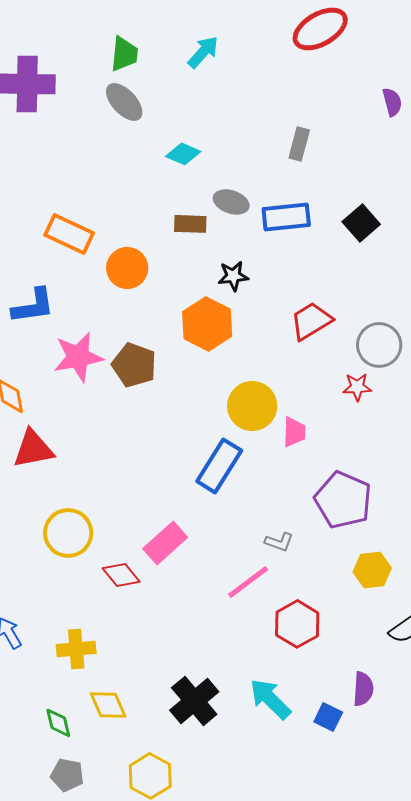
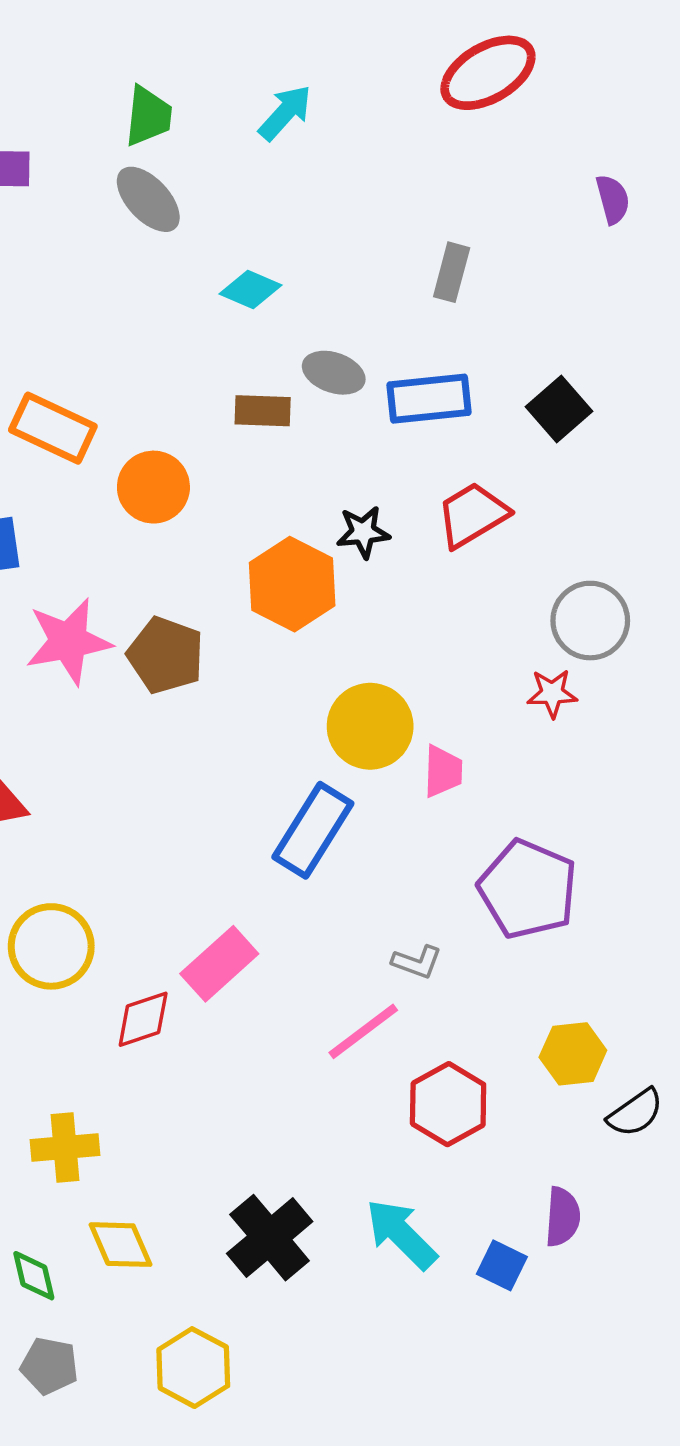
black star: (233, 276) -> (363, 532), moved
red trapezoid: (311, 321) -> (472, 515), moved
yellow hexagon: (372, 570) -> (573, 1054), moved
red diamond: (121, 575) -> (143, 1019), turned -69

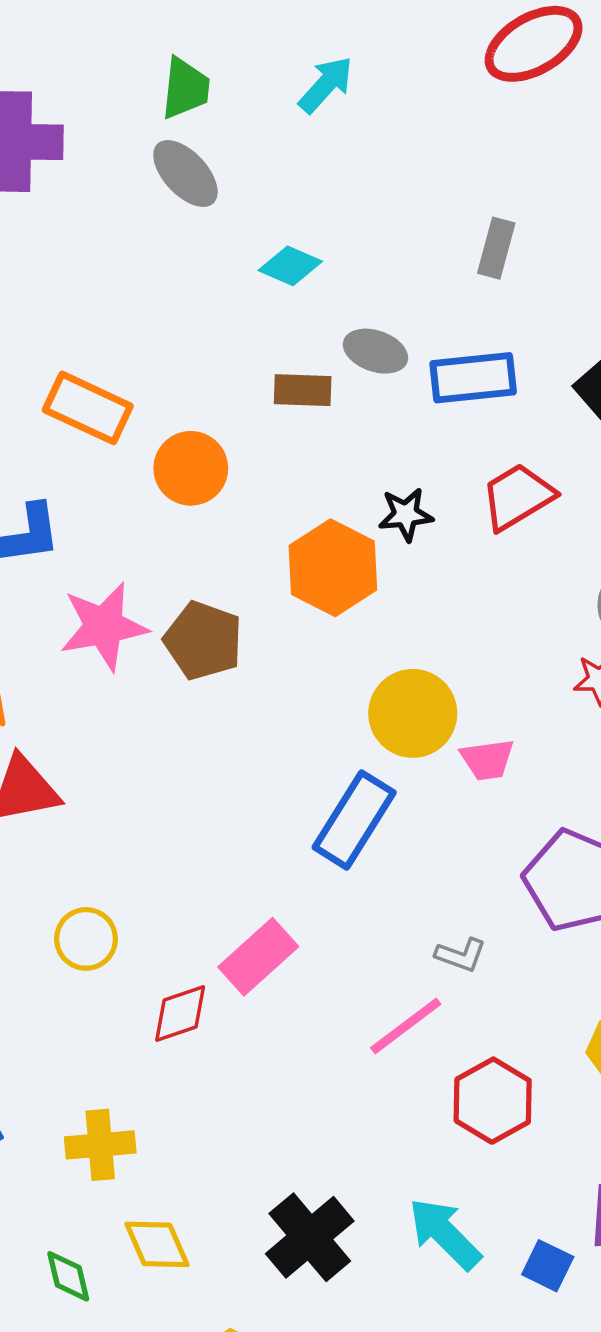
pink trapezoid: (443, 771) -> (487, 760), turned 80
yellow circle: (51, 946) -> (86, 939), size x0.7

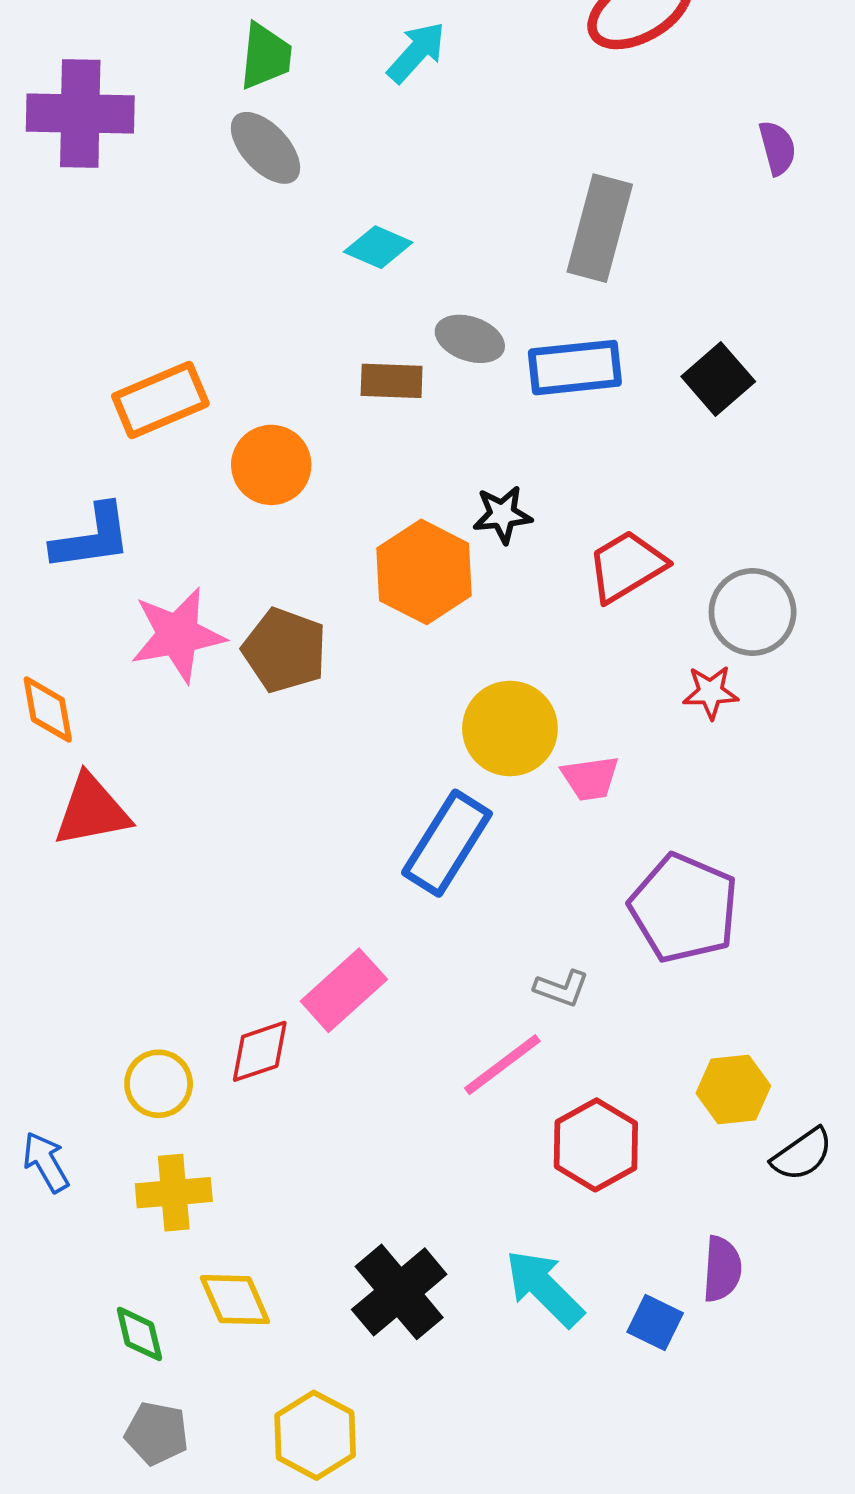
gray rectangle: (496, 248) -> (600, 228), size x1.6
orange rectangle: (88, 408) -> (160, 400), turned -48
red trapezoid: (518, 497) -> (626, 566), moved
yellow circle: (86, 939) -> (159, 1084), moved

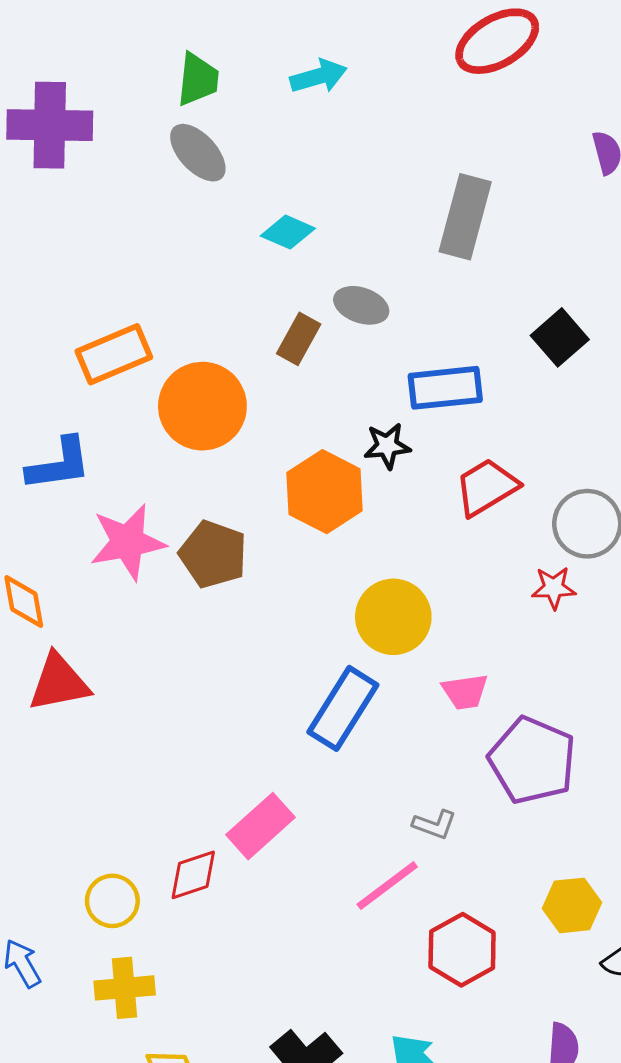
cyan arrow: (416, 52) -> (318, 76), turned 32
blue rectangle: (575, 368) -> (445, 388), moved
brown rectangle: (392, 381) -> (299, 339), turned -63
orange circle: (271, 465) -> (202, 406), size x1.4
pink trapezoid: (590, 778) -> (465, 692), moved

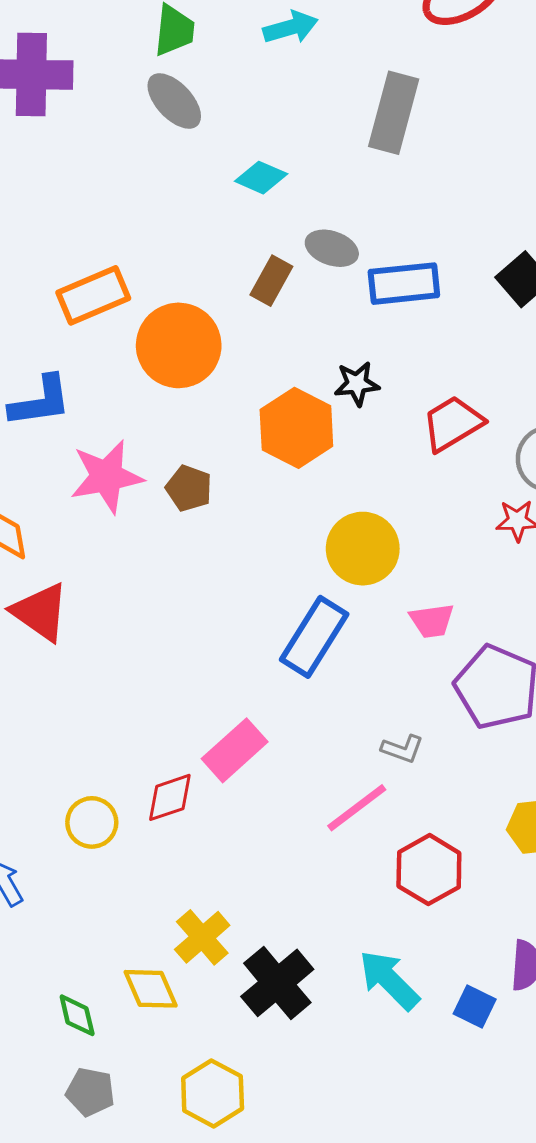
gray rectangle: (465, 217) -> (394, 113), moved
blue rectangle: (445, 388) -> (404, 284), moved
brown pentagon: (213, 554) -> (189, 488), size x0.7
red triangle: (59, 683) -> (40, 612), turned 46
yellow cross: (125, 988) -> (202, 937), moved, turned -36

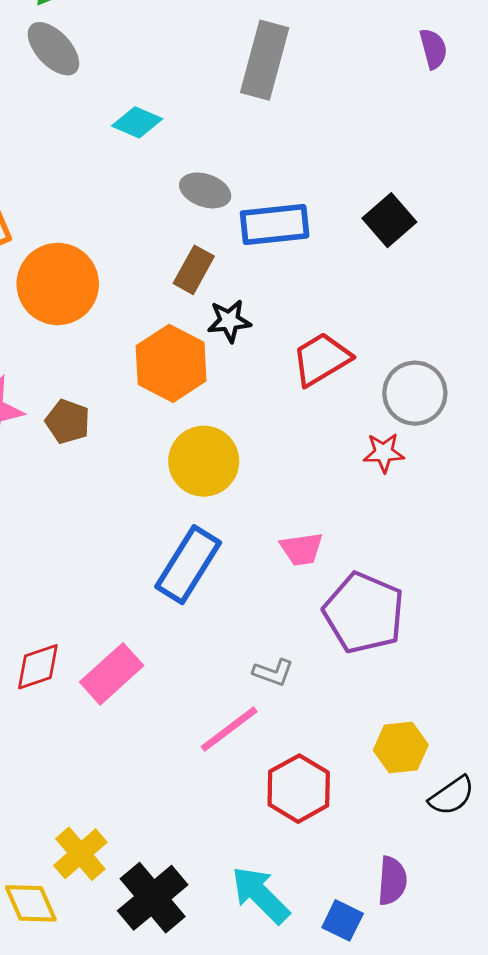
brown rectangle: (271, 281) -> (194, 270), moved
yellow circle: (363, 549) -> (204, 461), moved
red diamond: (170, 797) -> (38, 667), moved

